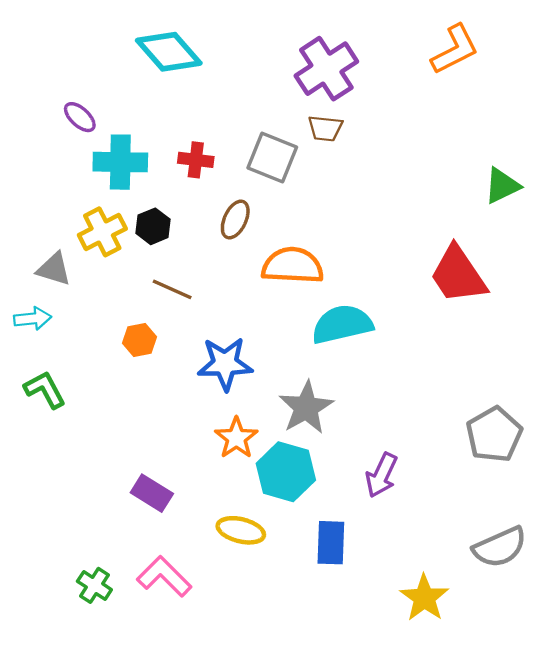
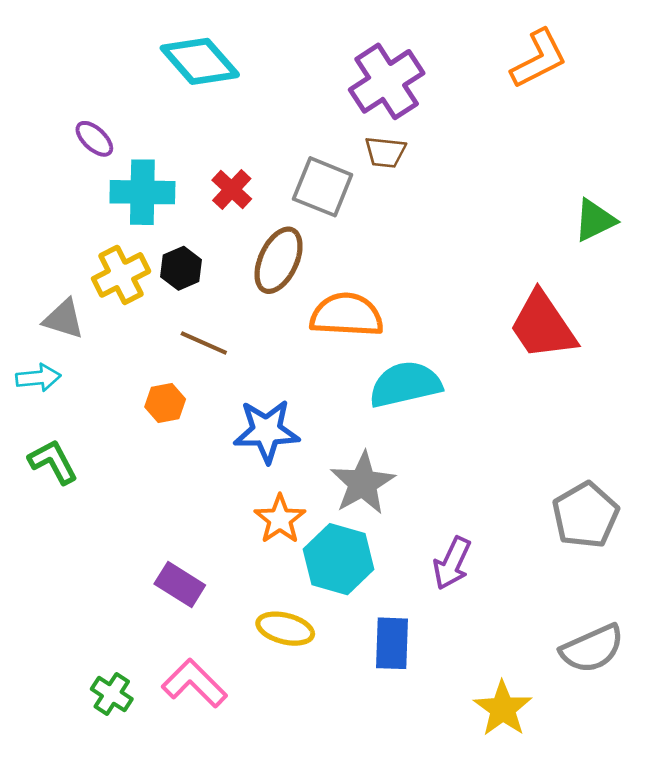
red cross: (196, 160) -> (232, 190), turned 36
brown ellipse: (235, 220) -> (279, 260), size x1.4

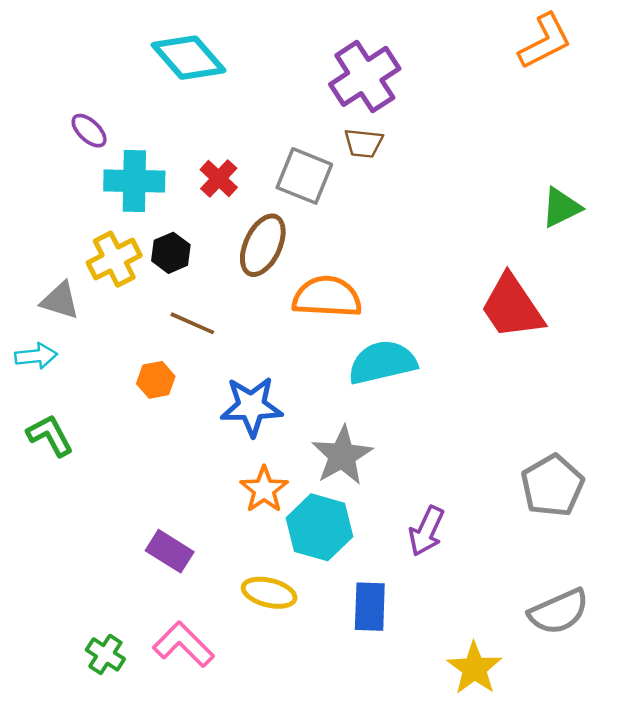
orange L-shape: (539, 59) -> (545, 41), moved

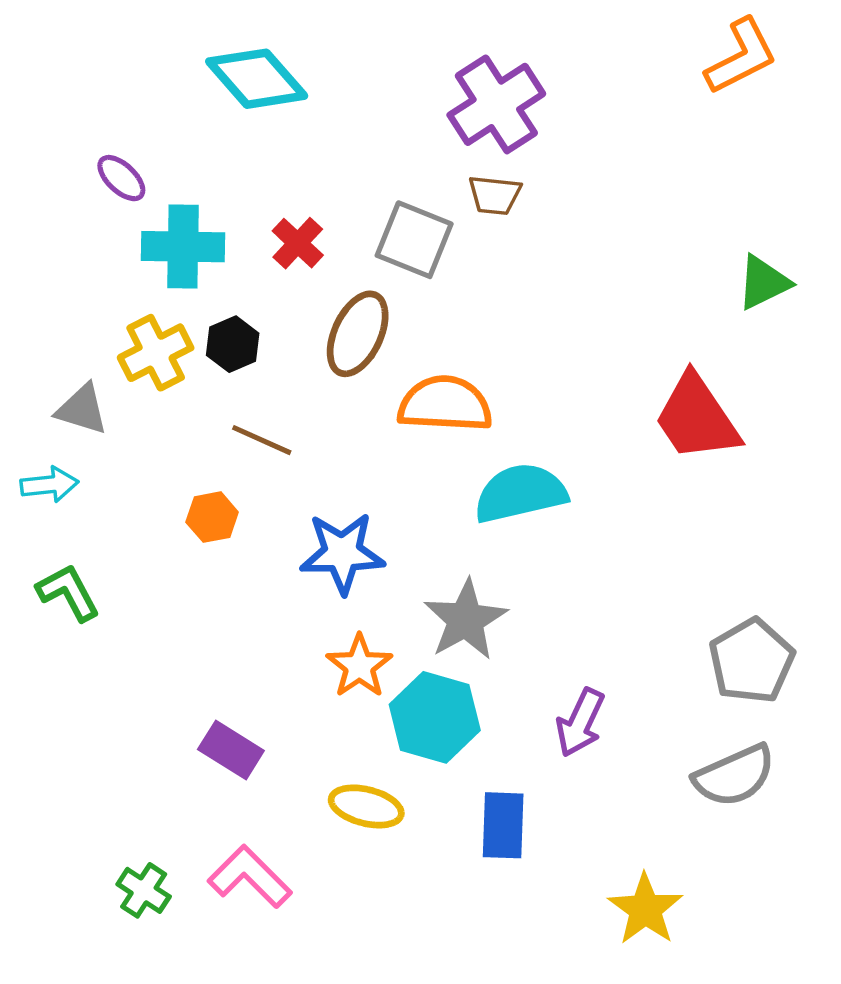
gray semicircle: (559, 612) -> (734, 776), moved

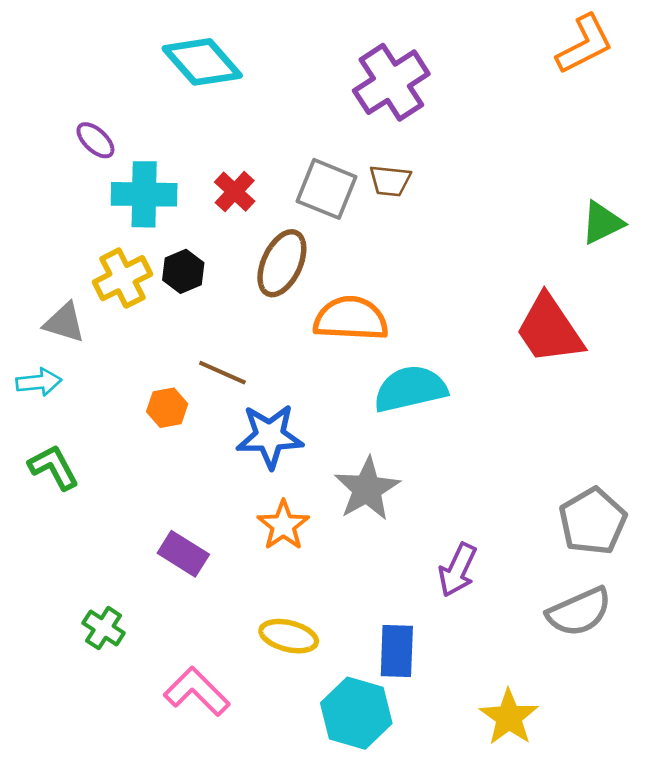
brown trapezoid: (495, 195) -> (390, 181), moved
brown line: (262, 440) -> (222, 373), moved
cyan hexagon: (435, 717) -> (356, 713), moved
purple rectangle: (231, 750) -> (183, 554), moved
green cross: (144, 890) -> (104, 628), moved

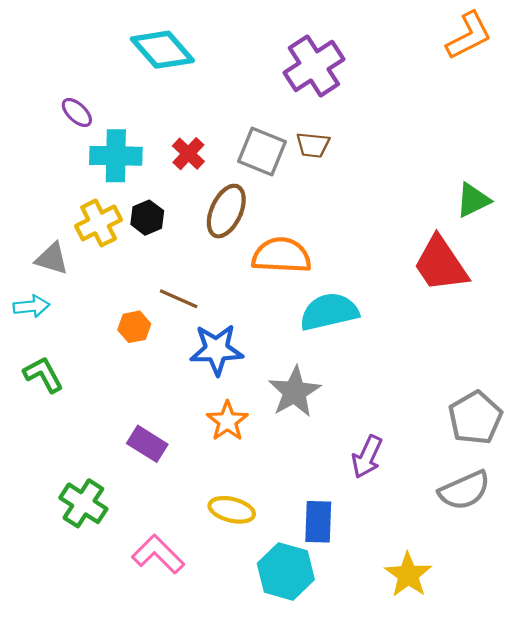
green triangle: (602, 223) -> (473, 200), moved
green cross: (104, 628) -> (83, 503), size x1.4

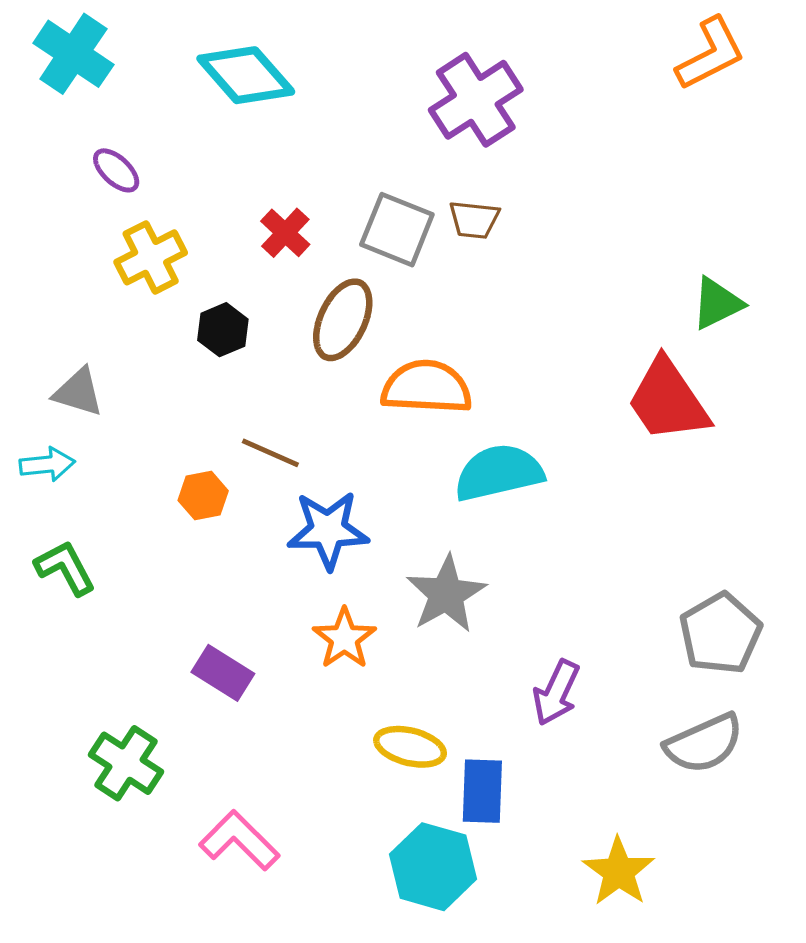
cyan cross: (116, 156) -> (73, 54), moved, turned 33
yellow cross: (99, 223) -> (151, 257), moved
yellow ellipse: (232, 510) -> (410, 747), moved

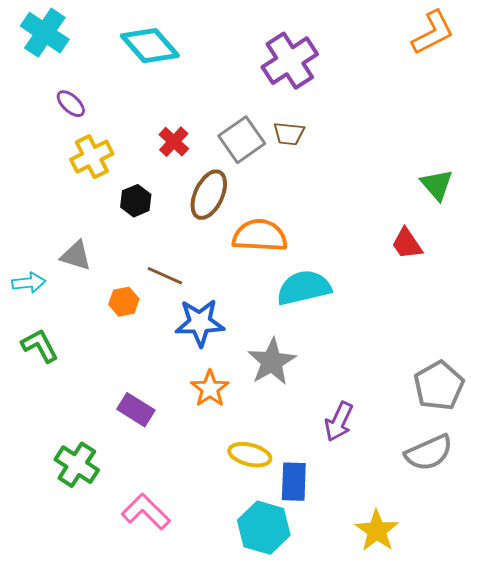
gray square: (397, 230) -> (242, 140), turned 33
green triangle: (717, 303) -> (437, 185), turned -45
gray triangle: (78, 392) -> (76, 256), moved
red trapezoid: (668, 400) -> (407, 244), size x0.6

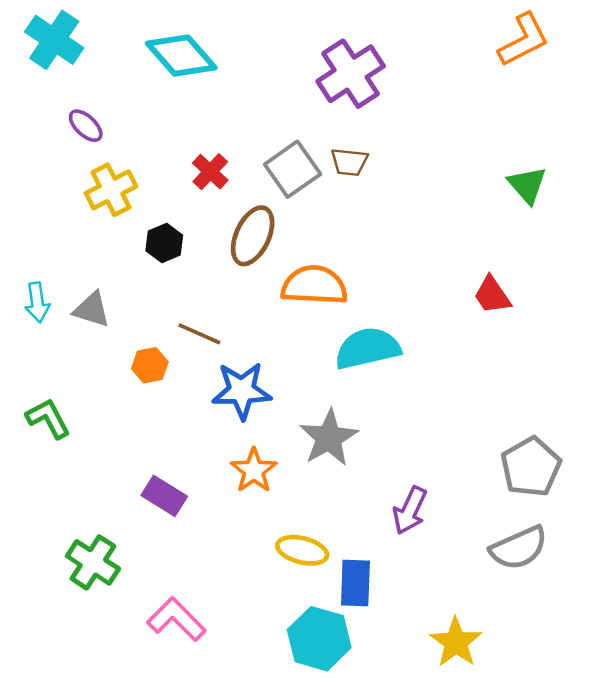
green triangle: (437, 185) -> (527, 185), moved
cyan arrow: (29, 283) -> (37, 302), moved, turned 88

